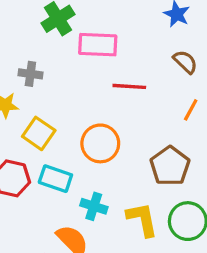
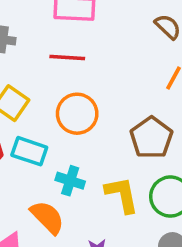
red line: (129, 86) -> (67, 57), moved

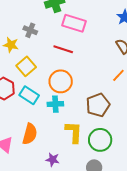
cyan cross: (70, 181) -> (55, 104), moved, turned -35
orange semicircle: (47, 217) -> (30, 134), turned 45

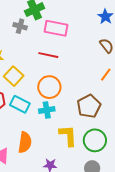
gray cross: (30, 30) -> (20, 26), moved

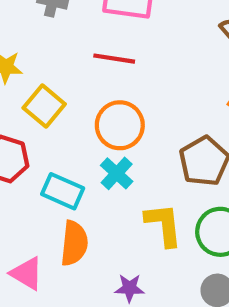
cyan rectangle: (20, 104) -> (63, 191), moved
cyan cross: (47, 110) -> (117, 173), turned -35

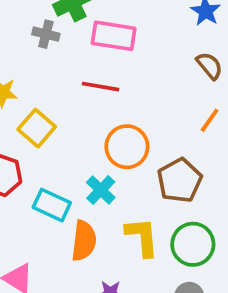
orange circle: (120, 125) -> (127, 147), moved
orange semicircle: (74, 243) -> (84, 241), moved

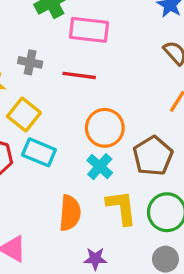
gray cross: (46, 34) -> (30, 62), moved
cyan cross: (101, 190) -> (100, 167), moved
cyan rectangle: (52, 205) -> (39, 152), moved

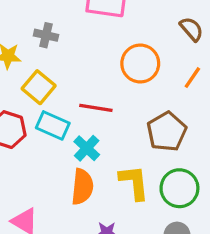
red line: (79, 75) -> (96, 108), moved
orange circle: (105, 128) -> (140, 63), moved
cyan cross: (100, 167) -> (87, 148), moved

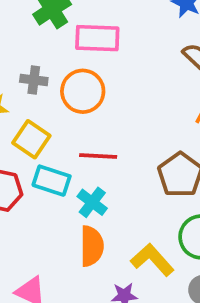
orange circle: (140, 63) -> (83, 91), moved
yellow L-shape: (134, 182) -> (152, 260), moved, turned -30

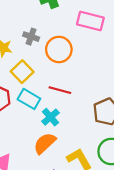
pink rectangle: (97, 38) -> (90, 21), moved
orange semicircle: (92, 246) -> (45, 143), turned -145

